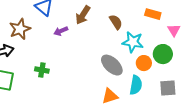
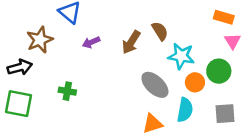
orange rectangle: (153, 14) -> (224, 17), moved
brown arrow: (83, 15) -> (131, 42), moved

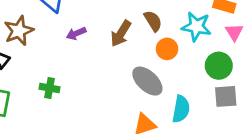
cyan star: (181, 56) -> (196, 27), moved
orange circle: (195, 82) -> (167, 49), moved
gray square: (225, 114) -> (226, 96), moved

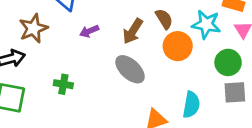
orange circle: (167, 49) -> (178, 46), size x1.4
gray ellipse: (147, 81) -> (130, 69), moved

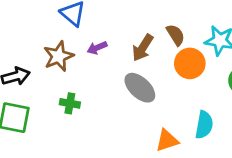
brown star: (33, 28) -> (58, 56), moved

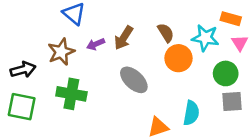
brown arrow: (143, 48) -> (124, 38), moved
green cross: (70, 103) -> (71, 94), size x1.6

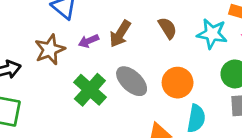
orange circle: (178, 58) -> (178, 83), moved
green cross: (71, 94) -> (90, 90), moved, turned 32

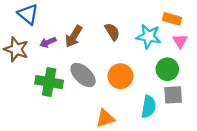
brown star: (50, 50) -> (16, 49), turned -30
green cross: (90, 90) -> (49, 82), turned -32
cyan semicircle: (196, 118) -> (149, 107), moved

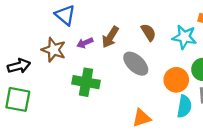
gray ellipse: (83, 75) -> (136, 64), moved
orange circle: (120, 76) -> (176, 80), moved

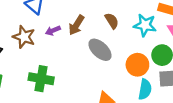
green cross: (86, 82) -> (41, 79), moved

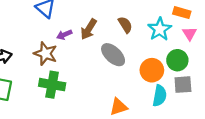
cyan star: (145, 25) -> (160, 29), turned 30
brown star: (24, 37) -> (45, 54), moved

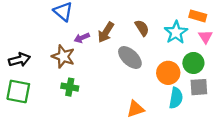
green cross: (52, 85) -> (70, 87), size x0.7

